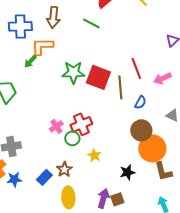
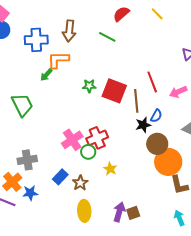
green star: (73, 72) -> (89, 86), size x0.6
pink cross: (56, 126) -> (72, 140), size x1.5
black star: (127, 172) -> (143, 125), moved
blue rectangle: (44, 177) -> (60, 177), moved

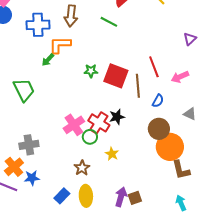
black star: (143, 125) -> (117, 117), moved
red cross: (97, 138) -> (99, 123), turned -35
blue rectangle: (60, 177) -> (62, 196), moved

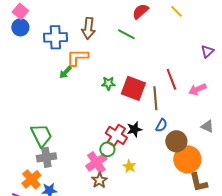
green trapezoid: (24, 90) -> (41, 135), moved
blue semicircle: (158, 101) -> (161, 125), moved
pink cross: (74, 125) -> (96, 162), moved

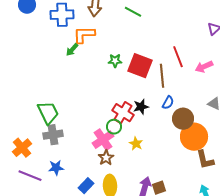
orange cross: (31, 179) -> (22, 148), moved

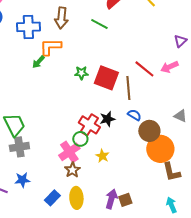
red line: (178, 57) -> (144, 69), turned -30
pink arrow: (204, 67) -> (169, 67), moved
blue semicircle: (168, 103) -> (134, 115), turned -88

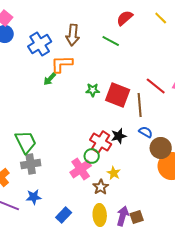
blue cross: (28, 27) -> (40, 44), turned -30
brown star: (72, 170) -> (101, 187), moved
yellow ellipse: (76, 198) -> (100, 215), moved

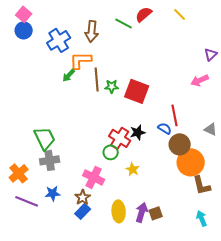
green line: (111, 41) -> (124, 23), moved
red line: (156, 86) -> (175, 115), moved, turned 40
brown line: (140, 105) -> (97, 79), moved
pink cross: (81, 169) -> (94, 177), moved, turned -30
brown star: (101, 187) -> (83, 197), moved

